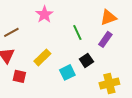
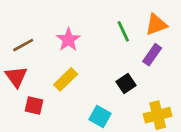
pink star: (44, 14) -> (68, 40), moved
green line: (77, 32) -> (123, 31), moved
cyan square: (67, 72) -> (100, 116), moved, turned -35

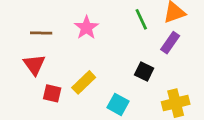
brown line: (23, 45) -> (41, 33), turned 30
yellow rectangle: (66, 79) -> (84, 82), moved
black square: (126, 84) -> (144, 71), turned -30

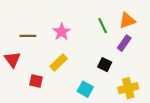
red triangle: (34, 65) -> (12, 59), moved
yellow rectangle: (84, 82) -> (59, 63), moved

